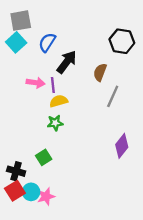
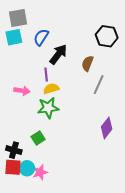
cyan square: (16, 42) -> (14, 37), turned 30
pink arrow: (36, 83) -> (22, 91), moved
green star: (55, 123) -> (48, 108), size x1.5
red square: (15, 191) -> (13, 167), turned 36

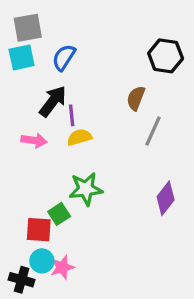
black arrow: (58, 54) -> (53, 101), moved
green star: (48, 108) -> (86, 189), moved
black cross: (14, 150) -> (22, 280), moved
red square: (13, 167) -> (39, 230), moved

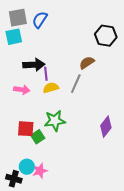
blue semicircle: (64, 57) -> (40, 20), moved
brown semicircle: (136, 98) -> (87, 63), turned 35
black arrow: (53, 101) -> (34, 65), turned 50
gray line: (153, 131) -> (76, 84), moved
red square: (39, 230) -> (26, 129), moved

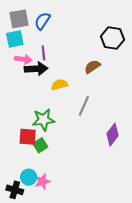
purple line: (46, 74) -> (43, 53), moved
gray line: (76, 84) -> (84, 106), moved
yellow semicircle: (51, 88) -> (59, 85), moved
pink arrow: (22, 90) -> (23, 59), moved
green star: (55, 121) -> (43, 120), moved

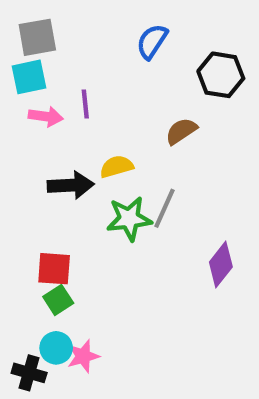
blue semicircle: (42, 21) -> (152, 41), moved
black arrow: (36, 69) -> (71, 185), moved
green star: (43, 120) -> (129, 219), moved
green square: (40, 145) -> (58, 300), moved

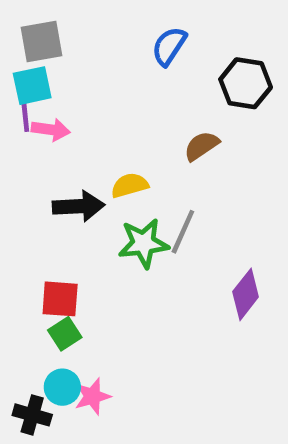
purple line: (85, 104) -> (25, 116), moved

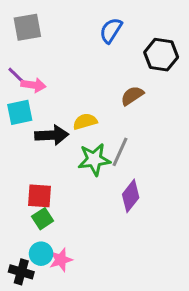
cyan square: (32, 86) -> (20, 112), moved
purple line: (25, 116) -> (17, 76), turned -40
purple diamond: (246, 294) -> (131, 196), moved

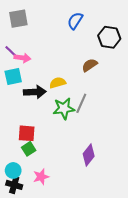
purple diamond: (131, 196) -> (89, 155), moved
cyan circle: (41, 254) -> (13, 170), moved

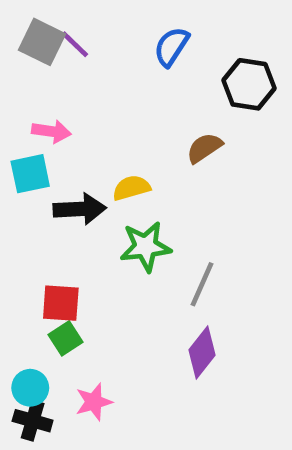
gray square: (18, 19) -> (42, 42), turned 36
purple line: (11, 52) -> (75, 44), moved
gray line: (81, 103) -> (202, 284), moved

